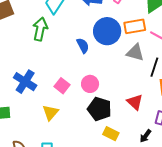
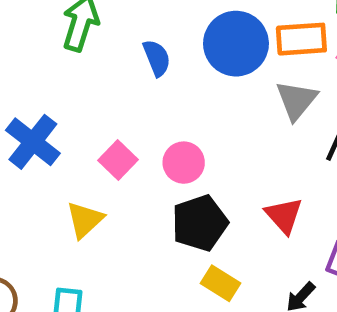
blue semicircle: (83, 46) -> (157, 58), moved
gray triangle: (135, 53) -> (296, 100), turned 48
black pentagon: (99, 109) -> (200, 223), turned 30

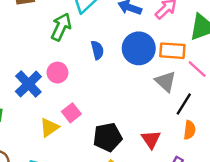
gray triangle: (296, 100) -> (166, 81), turned -35
pink square: (118, 160) -> (71, 113), moved
pink circle: (184, 163) -> (57, 73), moved

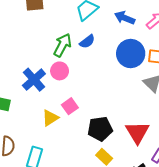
green arrow: (61, 27) -> (62, 45), moved
blue semicircle: (97, 50) -> (87, 42), moved, turned 63
red triangle: (151, 139) -> (137, 132), size x1.4

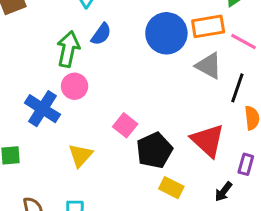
pink square: (70, 106) -> (125, 125), moved

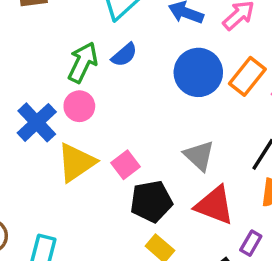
orange rectangle: (208, 26) -> (247, 76), turned -56
gray triangle: (209, 66) -> (199, 156), moved
red triangle: (208, 140) -> (215, 205), turned -36
yellow triangle: (80, 155) -> (76, 162), moved, size x1.4

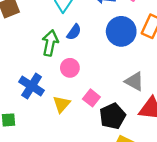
pink circle: (79, 106) -> (70, 68), moved
yellow triangle: (76, 162) -> (61, 104), size x0.7

